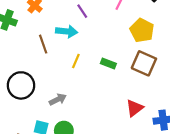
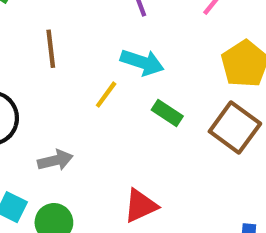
cyan arrow: (67, 31) -> (142, 62), moved
red triangle: (135, 108) -> (141, 206), moved

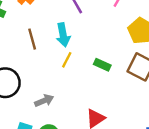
cyan arrow: (142, 62) -> (63, 35), moved, turned 70

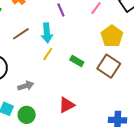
brown line: (32, 39) -> (21, 34), turned 66

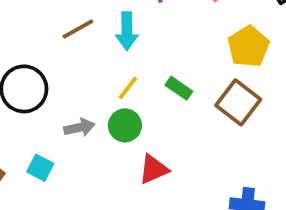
yellow line: (48, 54) -> (128, 88), moved
green circle: (27, 115) -> (125, 125), moved

